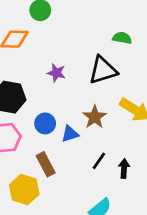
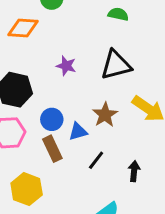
green semicircle: (122, 38) -> (118, 14), moved
black line: (99, 161) -> (96, 160), moved
brown rectangle: (46, 164) -> (52, 149), moved

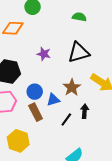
black arrow: (134, 171) -> (85, 111), moved

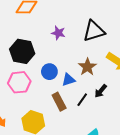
black arrow: (85, 111) -> (101, 91), turned -144
brown rectangle: (36, 112) -> (59, 102), moved

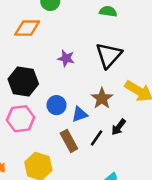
black triangle: (94, 31) -> (109, 55), turned -30

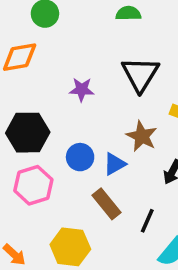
black line: (97, 138) -> (147, 221), moved

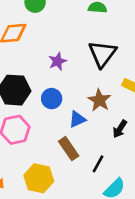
purple star: (82, 89) -> (57, 61), turned -30
blue circle: (80, 157) -> (52, 99), moved

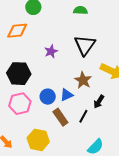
blue circle: (52, 99) -> (48, 97), moved
black line: (98, 164) -> (83, 116), moved

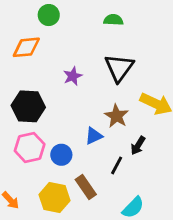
blue circle: (48, 97) -> (61, 155), moved
brown rectangle: (60, 117) -> (86, 187), moved

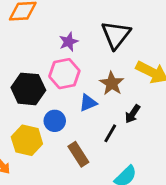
black hexagon: (28, 106) -> (28, 89), moved
pink hexagon: (30, 148) -> (64, 74), moved
yellow hexagon: (54, 198) -> (27, 140), moved

